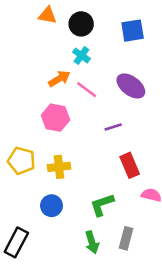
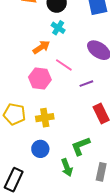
pink line: (87, 90) -> (64, 65), moved
green arrow: (92, 242) -> (67, 168), moved

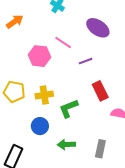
orange arrow: (41, 47) -> (15, 22), moved
green L-shape: (81, 146) -> (69, 108), moved
green arrow: (67, 168) -> (66, 144), turned 108

